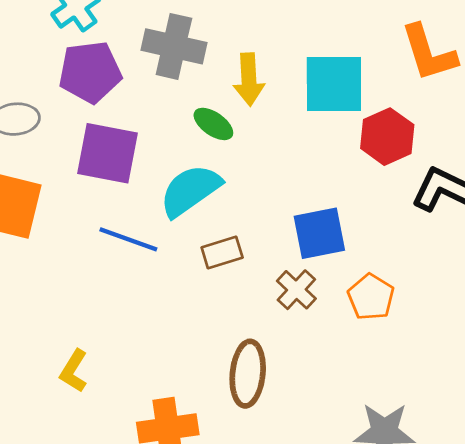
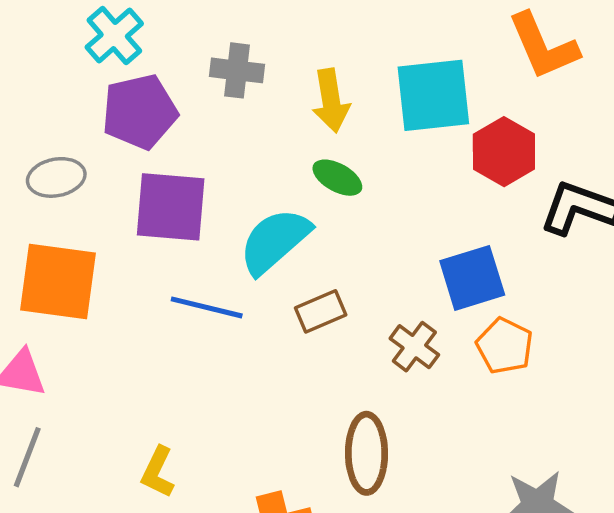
gray cross: (174, 46) -> (237, 70), size x0.7
green ellipse: (213, 124) -> (337, 178), moved
blue square: (319, 233) -> (472, 278), moved

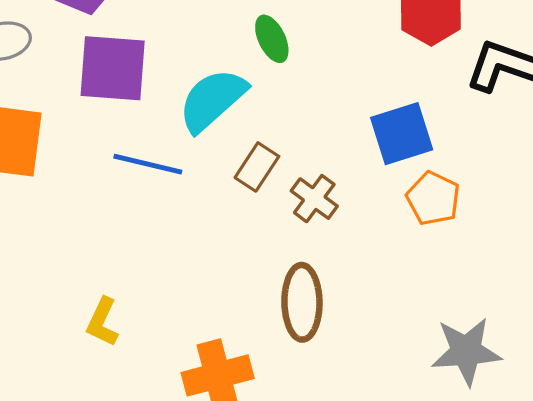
green ellipse: (337, 178) -> (272, 39), turned 36
brown rectangle: (321, 311) -> (257, 167), turned -33
brown cross: (414, 347) -> (314, 199), moved

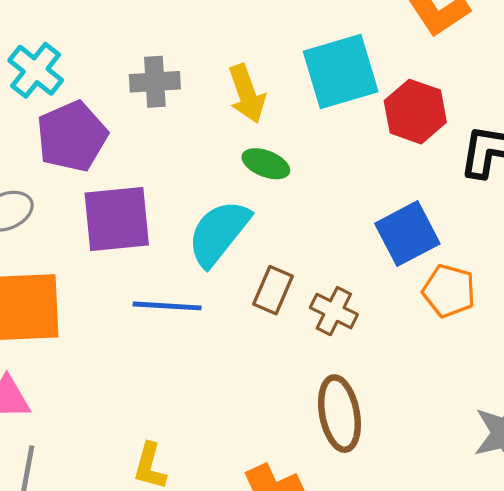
green ellipse: (272, 39) -> (266, 164), turned -33

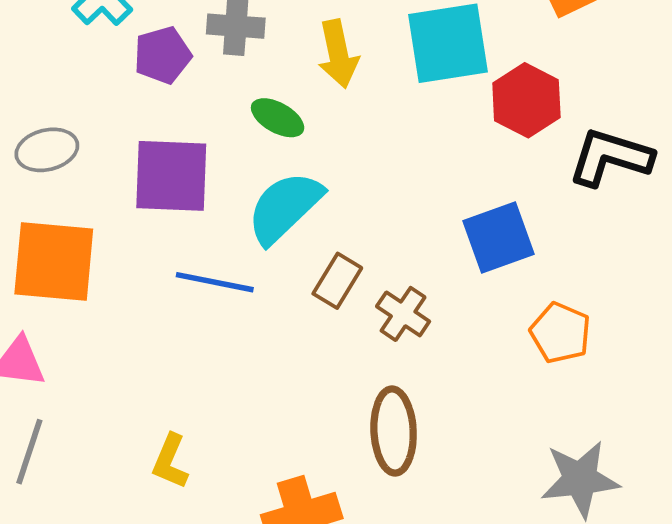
purple pentagon: (72, 136) -> (162, 55), moved, size x0.7
green ellipse: (266, 164) -> (278, 118), moved
orange pentagon: (449, 291) -> (560, 333), moved

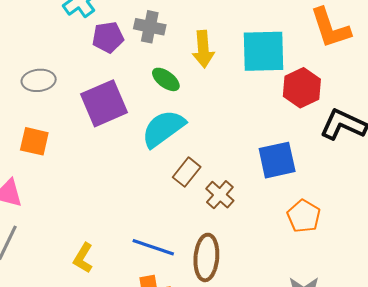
purple square: (171, 176) -> (104, 103), turned -33
orange square: (54, 261) -> (34, 141), size x0.6
blue line: (215, 282) -> (153, 247), moved

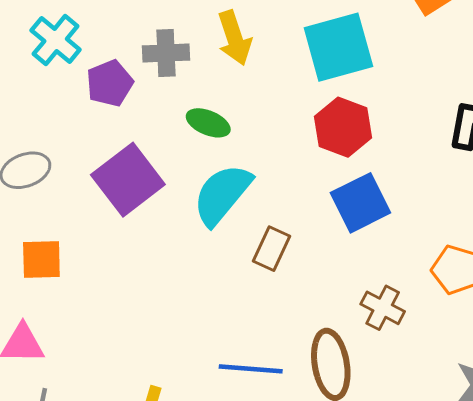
yellow arrow: (203, 49) -> (234, 38), moved
red hexagon: (302, 88) -> (343, 127), moved
blue square: (277, 160) -> (360, 203), moved
brown cross: (220, 195) -> (383, 308), moved

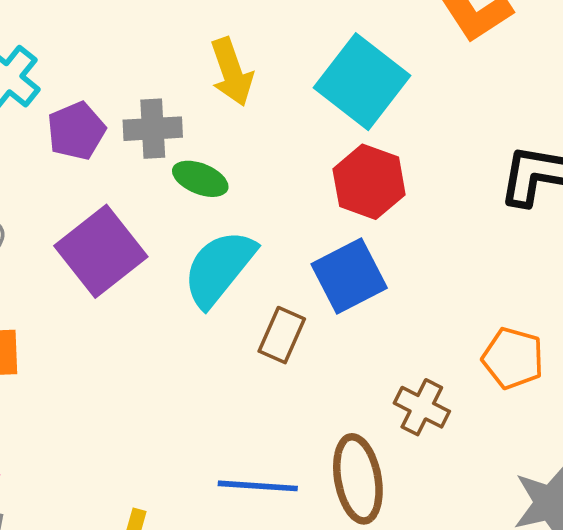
cyan square: (338, 47) -> (362, 82), turned -36
gray cross: (166, 53) -> (153, 129), moved
blue square: (360, 203) -> (349, 276), moved

